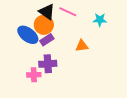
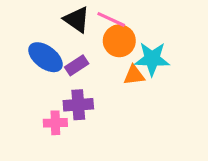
cyan star: (100, 20) -> (152, 59), moved, size x1.5
orange circle: (44, 25) -> (119, 41), moved

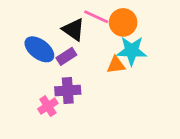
black triangle: (77, 19) -> (73, 29), moved
orange circle: (119, 41) -> (123, 22), moved
pink cross: (55, 123) -> (48, 106), turned -30

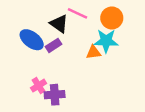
orange circle: (123, 22) -> (112, 18), moved
purple cross: (68, 90) -> (55, 95), moved

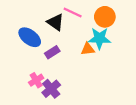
purple rectangle: (53, 45) -> (52, 52), moved
purple cross: (55, 95) -> (51, 89), turned -36

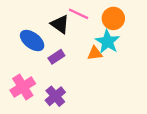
cyan star: (99, 38) -> (108, 42), turned 30
pink cross: (36, 80) -> (23, 87), moved, size x1.5

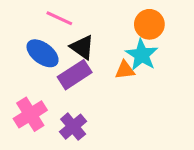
pink line: (79, 14) -> (59, 18), moved
black triangle: (60, 24) -> (82, 47), moved
purple rectangle: (56, 57) -> (75, 75), size x1.5

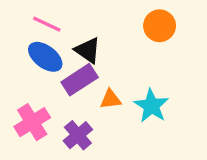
pink line: (59, 18) -> (47, 24), moved
cyan star: (142, 55) -> (151, 106), moved
orange triangle: (125, 70) -> (111, 99), moved

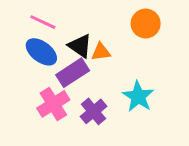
orange triangle: (111, 99) -> (101, 52), moved
pink cross: (32, 122) -> (53, 104), moved
purple cross: (78, 135) -> (93, 111), moved

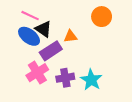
black triangle: (80, 46) -> (44, 29), moved
cyan star: (138, 97) -> (91, 80), moved
purple cross: (93, 111) -> (65, 78), turned 30

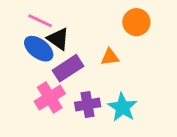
orange triangle: (70, 36) -> (110, 57), moved

